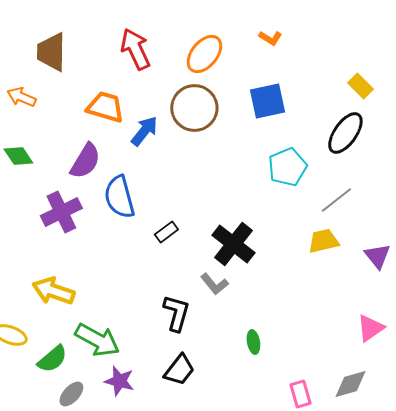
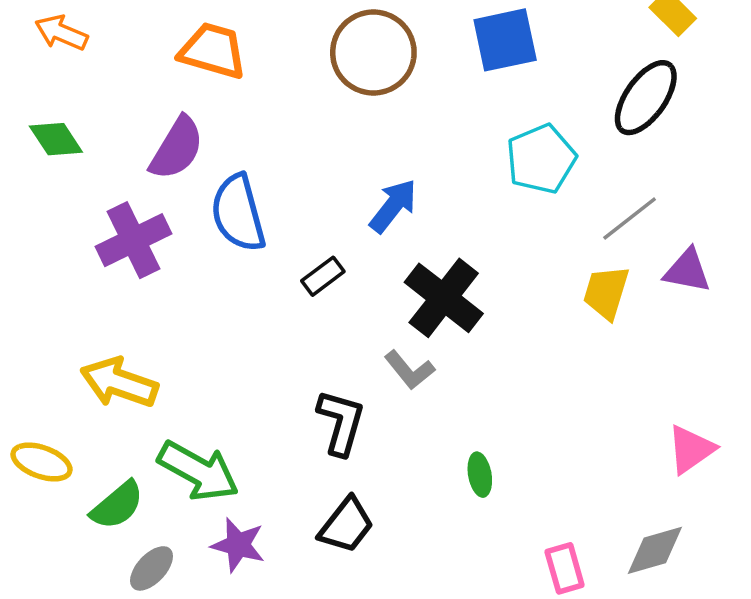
blue arrow: (144, 131) -> (393, 206), moved
yellow trapezoid: (323, 241) -> (606, 292), turned -60
purple triangle: (377, 256) -> (687, 271), moved, turned -40

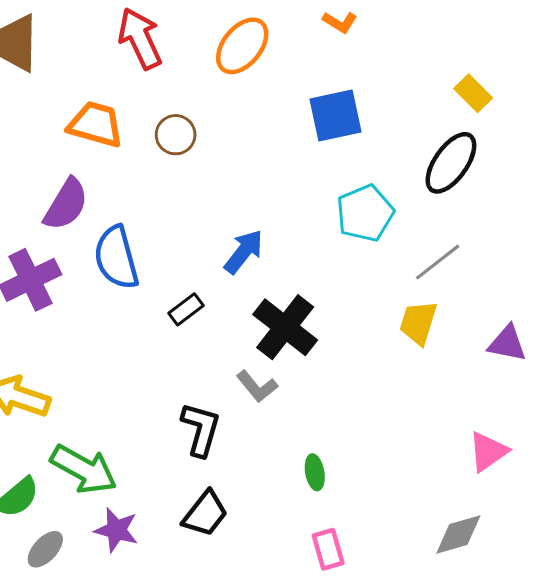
brown circle: (373, 53) -> (176, 135), moved, size x0.6
purple triangle: (687, 271) -> (507, 343), moved
pink rectangle: (565, 568) -> (328, 549), moved

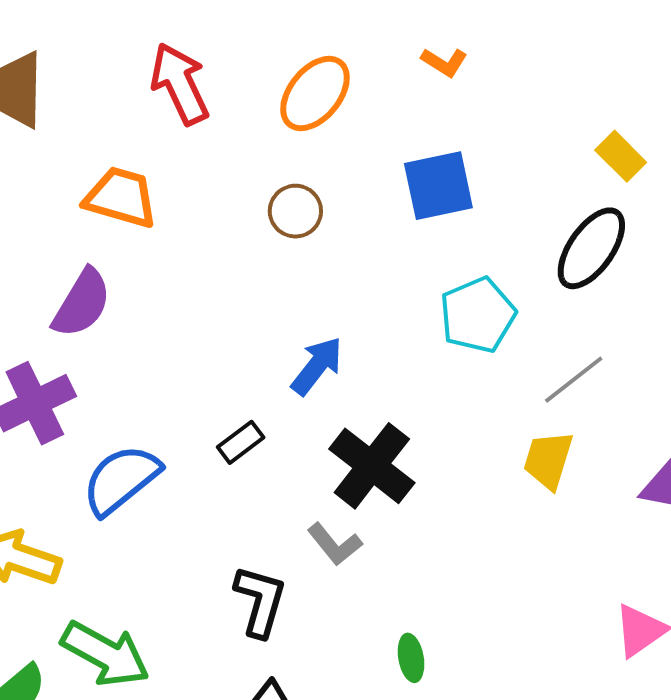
brown circle: (176, 135) -> (295, 211), moved
blue semicircle: (116, 258) -> (121, 480), moved, turned 66

